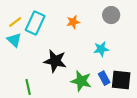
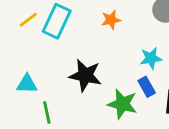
cyan triangle: (14, 40) -> (27, 84), moved, turned -42
blue rectangle: (104, 78) -> (147, 87), moved

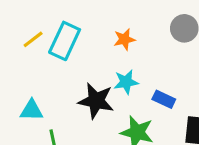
cyan star: (151, 58) -> (126, 82), moved
blue rectangle: (147, 87) -> (164, 99), moved, turned -36

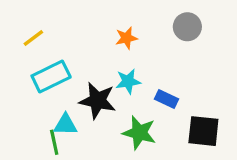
cyan rectangle: (65, 41) -> (51, 77), moved, turned 39
cyan triangle: (32, 110) -> (65, 125), moved

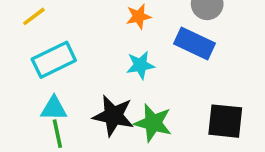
blue rectangle: (167, 99) -> (195, 44), moved, size x1.5
black star: (98, 101) -> (113, 116), moved
cyan triangle: (65, 125) -> (54, 108), moved

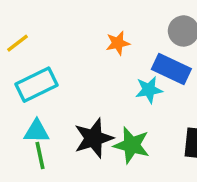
cyan star: (140, 65) -> (149, 90), moved
black star: (113, 116) -> (94, 138), turned -30

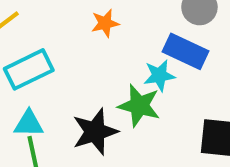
orange star: (118, 43) -> (105, 23), moved
green star: (132, 145) -> (139, 106), moved

